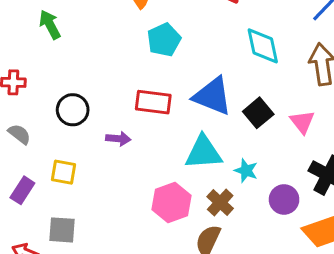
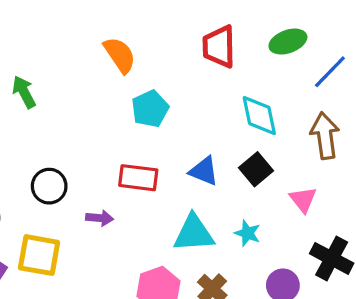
blue triangle: (213, 96) -> (204, 171), size x0.7
black square: (258, 113) -> (256, 169), moved
cyan star: (246, 171) -> (248, 233), moved
yellow square: (64, 172) -> (39, 255), size x1.5

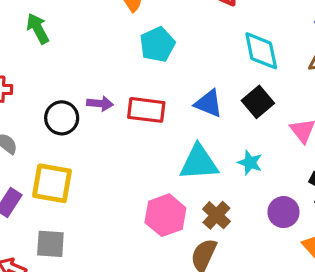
purple arrow: (100, 218) -> (100, 104), moved

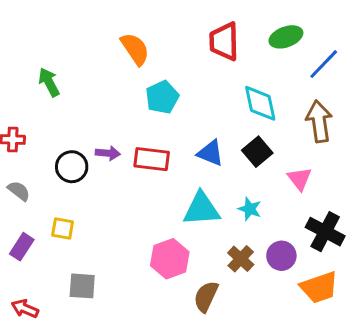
yellow square: (52, 183) -> (63, 229), size x0.6
brown cross: (216, 215) -> (241, 259), moved
gray square: (50, 244) -> (82, 286), moved

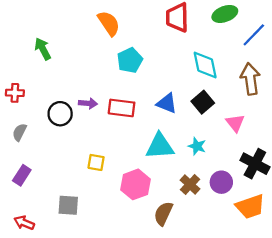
gray semicircle: (19, 191) -> (20, 132), turned -102
yellow square: (63, 229) -> (96, 162), moved

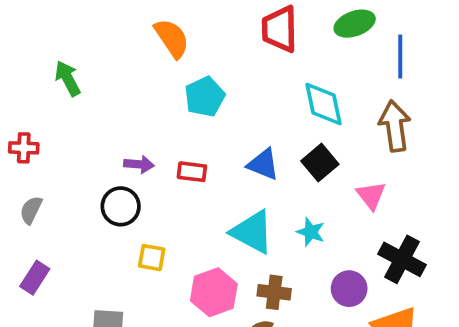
blue line: (254, 35) -> (400, 57), turned -44
red rectangle: (122, 108) -> (192, 172), size x0.7
black circle: (60, 114) -> (121, 206), moved
cyan triangle: (160, 146) -> (252, 232), turned 32
brown cross: (190, 184) -> (274, 292), moved, turned -36

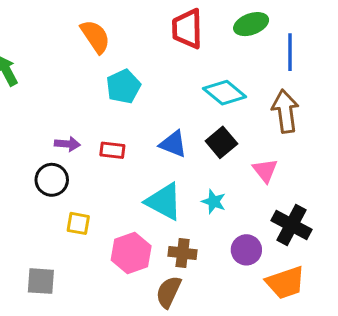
cyan diamond: (323, 104) -> (225, 93), turned -39

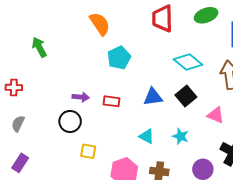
blue triangle: (173, 144) -> (153, 97), turned -30
pink triangle: (265, 170) -> (216, 115), turned -30
cyan triangle: (164, 202) -> (147, 136), size x0.6

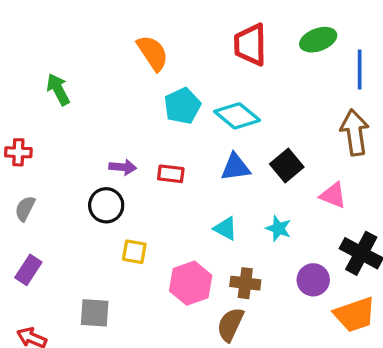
cyan diamond: (188, 62) -> (237, 116), moved

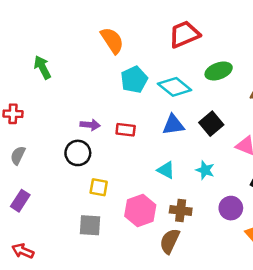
green ellipse: (318, 40) -> (219, 71), moved
red trapezoid: (250, 45) -> (184, 34), turned 68
gray square: (95, 313) -> (90, 225), moved

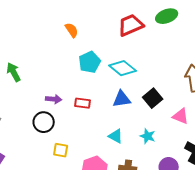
orange semicircle: (112, 40) -> (72, 30), size x0.7
green arrow: (42, 67) -> (14, 72), moved
green ellipse: (219, 71) -> (167, 16), moved

